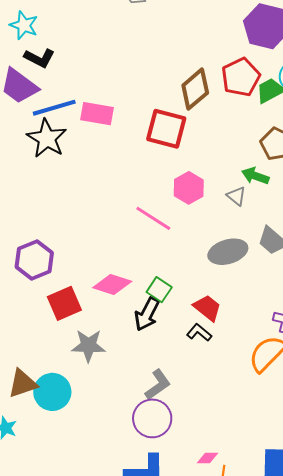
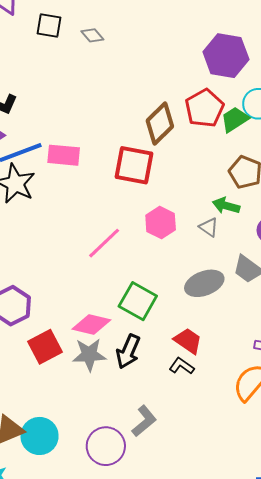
pink line: (153, 218) -> (104, 243), moved, turned -72
green square: (159, 290) -> (138, 301), moved, size x1.5
gray star: (88, 346) -> (89, 355), moved
purple circle: (152, 418) -> (106, 446), moved

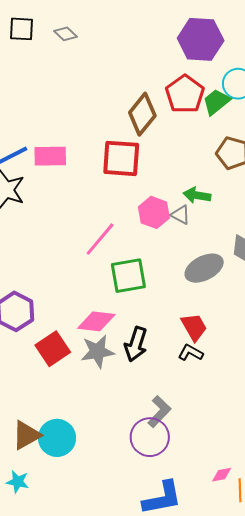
green arrow: (226, 206) -> (197, 195), moved
gray triangle: (209, 227) -> (180, 215), moved
green square: (138, 301) -> (128, 276), moved, turned -33
red trapezoid: (188, 341) -> (194, 327), turned 32
purple circle: (106, 446) -> (150, 437), moved

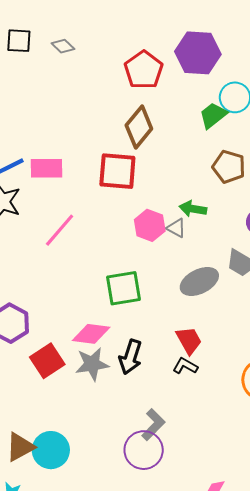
red pentagon: (185, 94) -> (144, 70), moved
pink line: (100, 239) -> (60, 230), moved

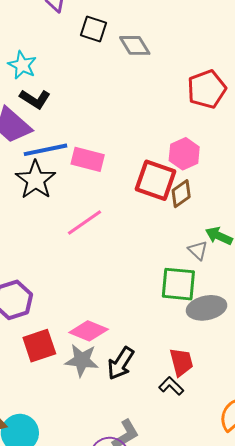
gray diamond: (63, 46) -> (135, 45), size x1.4
brown diamond: (139, 127) -> (181, 194), moved, size x0.7
pink hexagon: (150, 225) -> (184, 154), moved
green square: (124, 288) -> (178, 284), moved

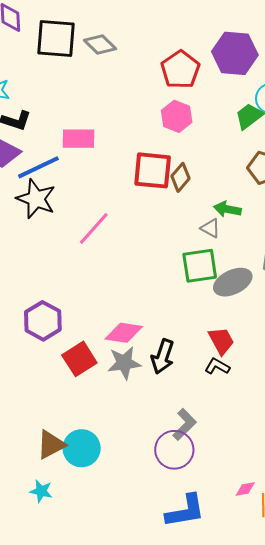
black square: (94, 29) -> (56, 39), size x1.6
pink hexagon: (184, 154) -> (177, 116), moved
pink rectangle: (88, 159) -> (78, 139), moved

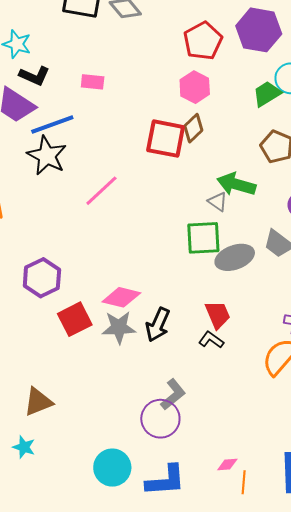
pink rectangle: (78, 139) -> (93, 82), moved, size x0.7
brown diamond: (181, 177) -> (193, 128), moved
green arrow: (227, 209) -> (236, 184), size x1.4
cyan circle: (82, 448) -> (112, 468), moved

